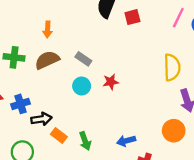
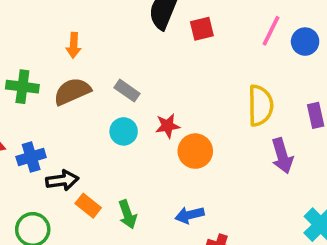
orange circle: (174, 131) -> (195, 151), moved

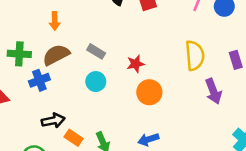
red star: (168, 126) -> (136, 64), moved
blue cross: (31, 157) -> (39, 80), moved

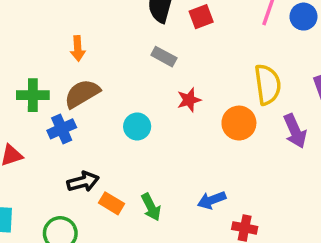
gray rectangle: (96, 51) -> (164, 57), moved
orange circle: (149, 92) -> (239, 123), moved

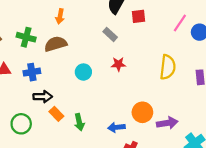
orange circle: (239, 123) -> (142, 112), moved
blue cross: (62, 129) -> (32, 72), moved
purple arrow: (295, 131) -> (167, 123), moved, turned -90

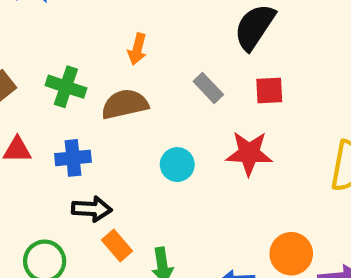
red square: (138, 16) -> (269, 90), moved
gray rectangle: (110, 34) -> (208, 88), moved
red star: (118, 64) -> (249, 153), size x1.5

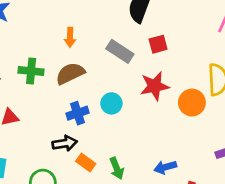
gray rectangle: (208, 88) -> (120, 51), size x1.4
blue cross: (73, 158) -> (78, 113), moved
orange circle: (291, 254) -> (192, 103), moved

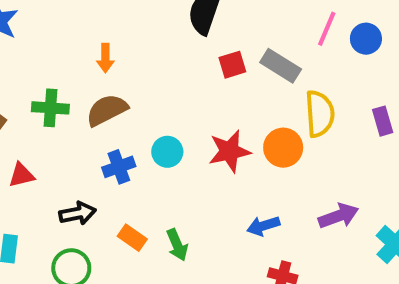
gray rectangle: (120, 51) -> (281, 66), moved
red star: (155, 86) -> (229, 151), moved
black arrow: (65, 143) -> (78, 213), moved
blue arrow: (165, 167) -> (263, 226), moved

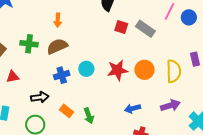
red square: (232, 65) -> (121, 27), turned 32
yellow semicircle: (320, 114) -> (174, 71), moved

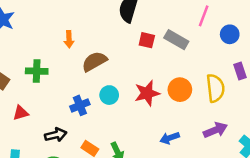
blue circle: (189, 17) -> (230, 34), moved
brown semicircle: (57, 46) -> (94, 61), moved

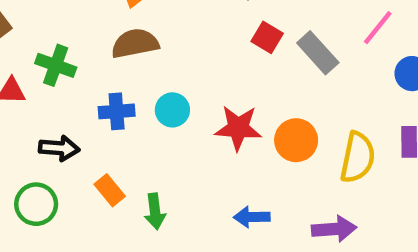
brown semicircle: (94, 61) -> (135, 43), moved
green cross: (37, 71) -> (56, 65), moved

